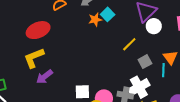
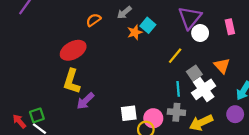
yellow L-shape: (34, 58) -> (72, 81), turned -45
cyan line: (163, 70) -> (178, 89), moved
white cross: (139, 87) -> (204, 89), moved

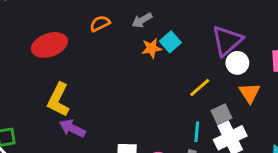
red ellipse: (73, 50) -> (49, 45), moved
orange triangle: (222, 66) -> (250, 93), moved
purple arrow: (85, 101) -> (72, 128), turned 60

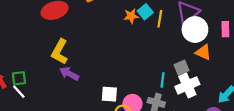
white circle: (237, 63) -> (195, 29), size x1.5
yellow line: (200, 88) -> (160, 19), moved, turned -42
orange triangle: (250, 93) -> (203, 52), turned -35

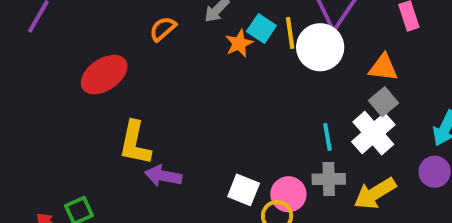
white circle: (195, 29) -> (320, 47), moved
gray square: (182, 68) -> (383, 102), moved
white square: (109, 94) -> (244, 190), turned 35

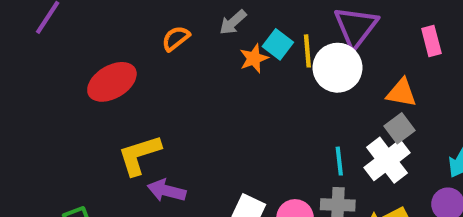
yellow L-shape: (135, 143) -> (139, 155), turned 57

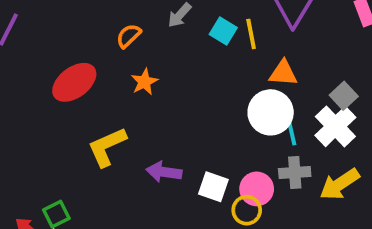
orange star: (254, 58) -> (144, 82), moved
white circle: (338, 68) -> (271, 112), moved
orange triangle: (401, 93) -> (283, 73), moved
purple arrow: (167, 191) -> (164, 172), moved

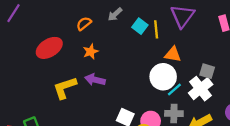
gray square: (344, 96) -> (207, 71), turned -35
cyan line: (292, 132) -> (174, 90), turned 56
purple arrow: (164, 172) -> (95, 80), moved

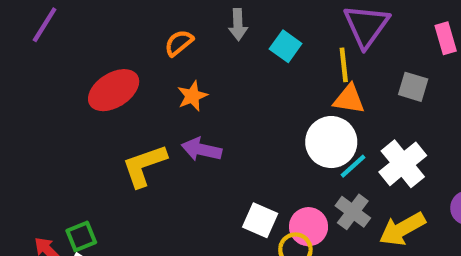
gray arrow: (115, 14) -> (238, 24), turned -49
yellow line: (156, 29) -> (344, 65), moved
gray square: (207, 71) -> (413, 87), moved
gray cross: (174, 114) -> (353, 212), turned 36

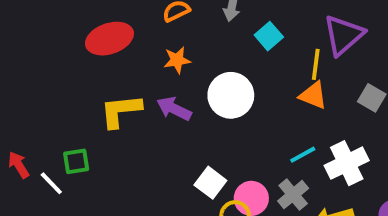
white circle: (331, 142) -> (231, 95), moved
green square: (81, 237) -> (76, 161), moved

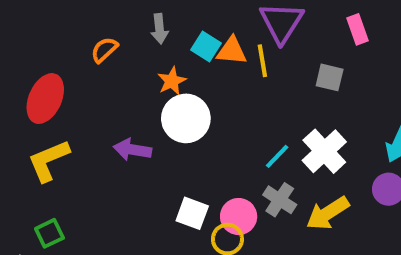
red ellipse: (109, 39) -> (45, 99), turned -30
orange star: (177, 60) -> (172, 81), moved
orange triangle: (313, 95) -> (232, 51), moved
yellow L-shape: (121, 111) -> (49, 161), moved

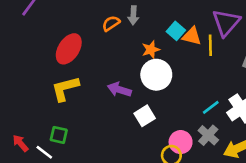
gray arrow: (159, 29) -> (133, 15), moved
white square: (192, 213) -> (145, 116), moved, turned 30
green square: (49, 233) -> (59, 135), turned 30

